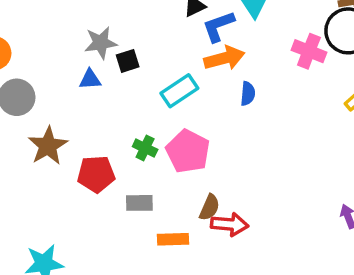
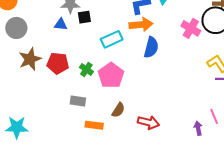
blue semicircle: (248, 94) -> (151, 47), size x1.5
red pentagon: (96, 174) -> (58, 63), moved
red arrow: (230, 224) -> (148, 122), moved

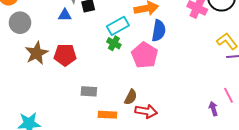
green cross: (86, 69) -> (114, 43), moved
pink pentagon: (111, 75) -> (145, 55), moved
red arrow: (148, 122) -> (146, 111), moved

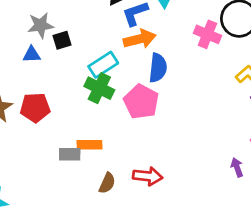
green cross: (114, 43) -> (99, 88), size x1.5
brown semicircle: (131, 97) -> (107, 183), moved
orange rectangle: (107, 115) -> (90, 145), moved

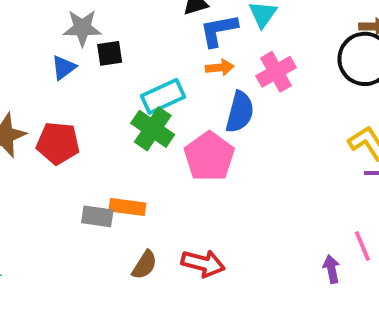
pink cross: (207, 34) -> (276, 72), moved, turned 30
orange arrow: (140, 39) -> (220, 68), size x0.6
blue triangle: (32, 55) -> (64, 68), turned -42

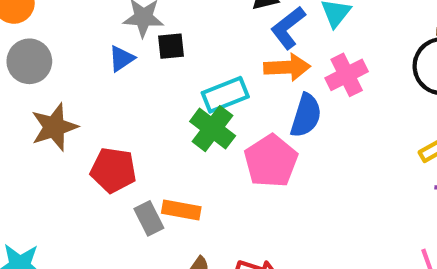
blue L-shape: (219, 30) -> (288, 28), turned -30
orange arrow: (220, 68) -> (287, 67), size x1.5
red pentagon: (58, 143) -> (113, 170), moved
gray rectangle: (97, 216) -> (149, 218), turned 52

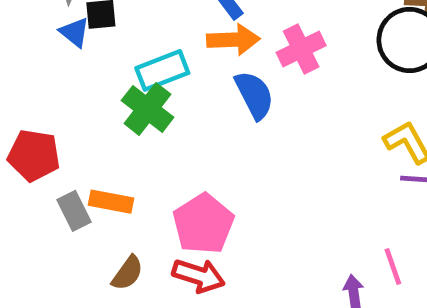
blue triangle: (121, 59) -> (75, 32), moved, turned -48
blue semicircle: (306, 116) -> (254, 95), turned -45
pink pentagon: (271, 161) -> (203, 224), moved

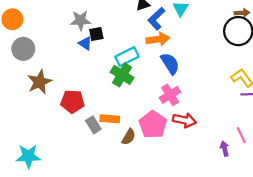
pink cross: (301, 49) -> (170, 95), moved
brown semicircle: (127, 273) -> (129, 137), moved
red arrow: (199, 276) -> (184, 120), moved

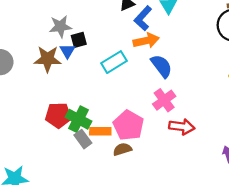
blue triangle: (85, 43) -> (67, 51), turned 32
green cross: (122, 75) -> (79, 119), moved
brown star: (40, 82) -> (48, 59), moved, turned 30
pink pentagon: (153, 125) -> (128, 125), moved
brown semicircle: (129, 137) -> (122, 149), turned -133

